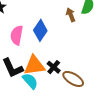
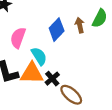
blue diamond: (40, 30) -> (57, 30), moved
cyan semicircle: (30, 81) -> (39, 56), moved

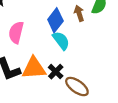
cyan semicircle: (39, 56) -> (61, 40), moved

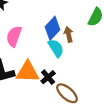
brown arrow: (79, 13) -> (69, 34), moved

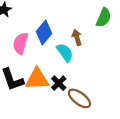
blue diamond: (52, 28) -> (44, 33), moved

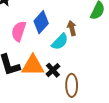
cyan semicircle: (65, 52) -> (60, 42), turned 78
brown ellipse: (79, 98) -> (72, 85), turned 50

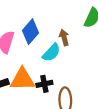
black cross: (53, 70) -> (44, 84), turned 32

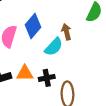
orange triangle: (22, 79) -> (25, 73), size x0.7

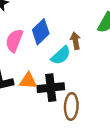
black cross: (47, 78) -> (51, 88), size x1.5

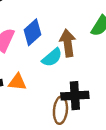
brown arrow: (75, 41) -> (68, 43), size x1.5
black cross: (51, 88) -> (75, 96), moved

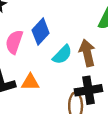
brown arrow: (68, 43) -> (87, 53), moved

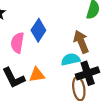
cyan semicircle: (62, 55) -> (71, 59), moved, turned -138

